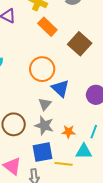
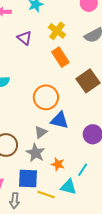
blue triangle: (60, 88) -> (60, 120), turned -42

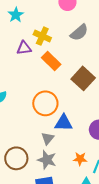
purple triangle: (24, 38) -> (24, 48), moved, turned -35
orange star: (58, 164) -> (80, 159), moved

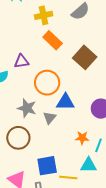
yellow cross: (42, 36) -> (44, 15), turned -36
purple triangle: (24, 48) -> (21, 61), moved
gray star: (47, 160) -> (27, 108), moved

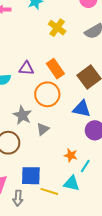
yellow cross: (44, 15) -> (57, 28), turned 36
orange rectangle: (53, 40) -> (55, 69), moved
blue triangle: (65, 102) -> (82, 109), moved

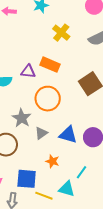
orange rectangle: (55, 69) -> (50, 65), moved, turned -36
blue triangle: (82, 109) -> (68, 135), moved
orange star: (71, 155) -> (52, 161), moved

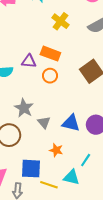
orange circle: (48, 99) -> (50, 76), moved, size x0.6
gray triangle: (41, 133) -> (44, 122), turned -32

